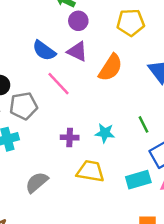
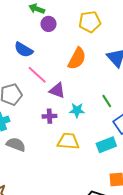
purple triangle: (77, 51) -> (57, 90), moved
gray semicircle: (37, 182) -> (16, 144), moved, turned 66

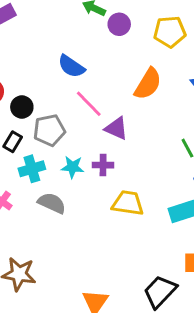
purple circle: (48, 24) -> (119, 24), moved
cyan star: (77, 110) -> (73, 167), moved

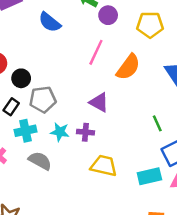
blue semicircle: (71, 66) -> (50, 22), moved
pink line: (89, 104) -> (96, 52), moved, turned 65

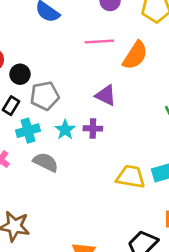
pink line: (96, 52) -> (99, 41), turned 65
cyan star: (60, 132) -> (65, 130), turned 30
yellow trapezoid: (104, 166) -> (131, 177), moved

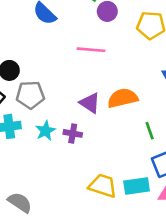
orange semicircle: (135, 55) -> (123, 98), moved, turned -144
gray semicircle: (46, 162) -> (20, 202), moved

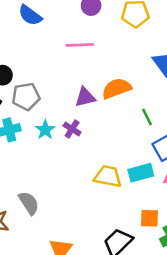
purple triangle: (90, 103) -> (85, 97), turned -40
purple cross: (73, 133) -> (72, 129), turned 30
gray semicircle: (20, 202) -> (29, 203), turned 30

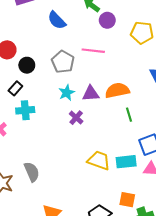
gray pentagon: (26, 97) -> (63, 62), moved, turned 30
green line: (147, 117) -> (129, 115), moved
cyan star: (45, 130) -> (67, 93), moved

